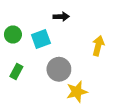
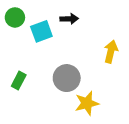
green circle: (13, 35) -> (15, 17), moved
cyan square: (41, 39) -> (41, 31), moved

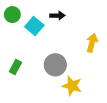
cyan square: (41, 31) -> (34, 26), turned -30
yellow star: (87, 103) -> (72, 86), turned 30

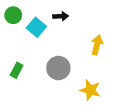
yellow star: (72, 86) -> (90, 90), moved

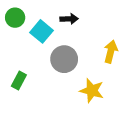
gray circle: (58, 68) -> (64, 59), moved
yellow star: (90, 90) -> (92, 91), moved

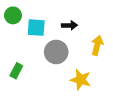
black arrow: (69, 19) -> (69, 25), moved
cyan square: (41, 31) -> (36, 28), turned -36

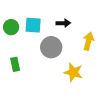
green circle: (13, 15) -> (11, 27), moved
green rectangle: (16, 71) -> (15, 64), turned -40

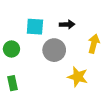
green circle: (11, 27) -> (11, 49), moved
green rectangle: (15, 64) -> (13, 83), moved

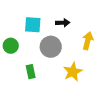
yellow star: (78, 77) -> (73, 72), turned 30
green rectangle: (13, 83) -> (31, 72), moved

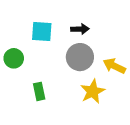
yellow arrow: (88, 41) -> (114, 66), moved, turned -78
gray circle: (51, 47) -> (80, 57), moved

